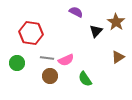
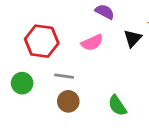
pink semicircle: (66, 60) -> (92, 43), moved

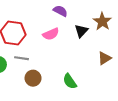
gray line: (64, 76) -> (21, 58), moved

